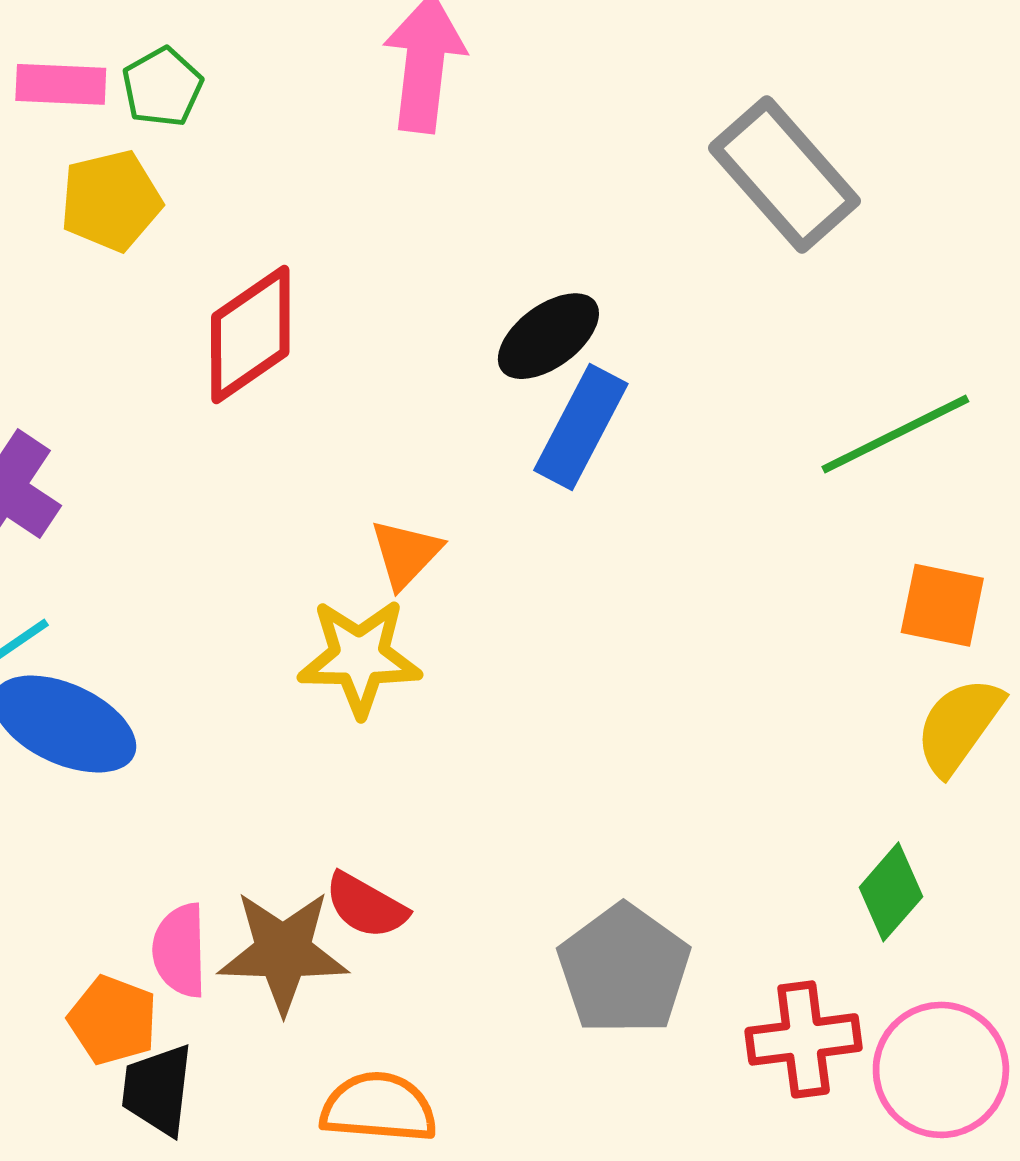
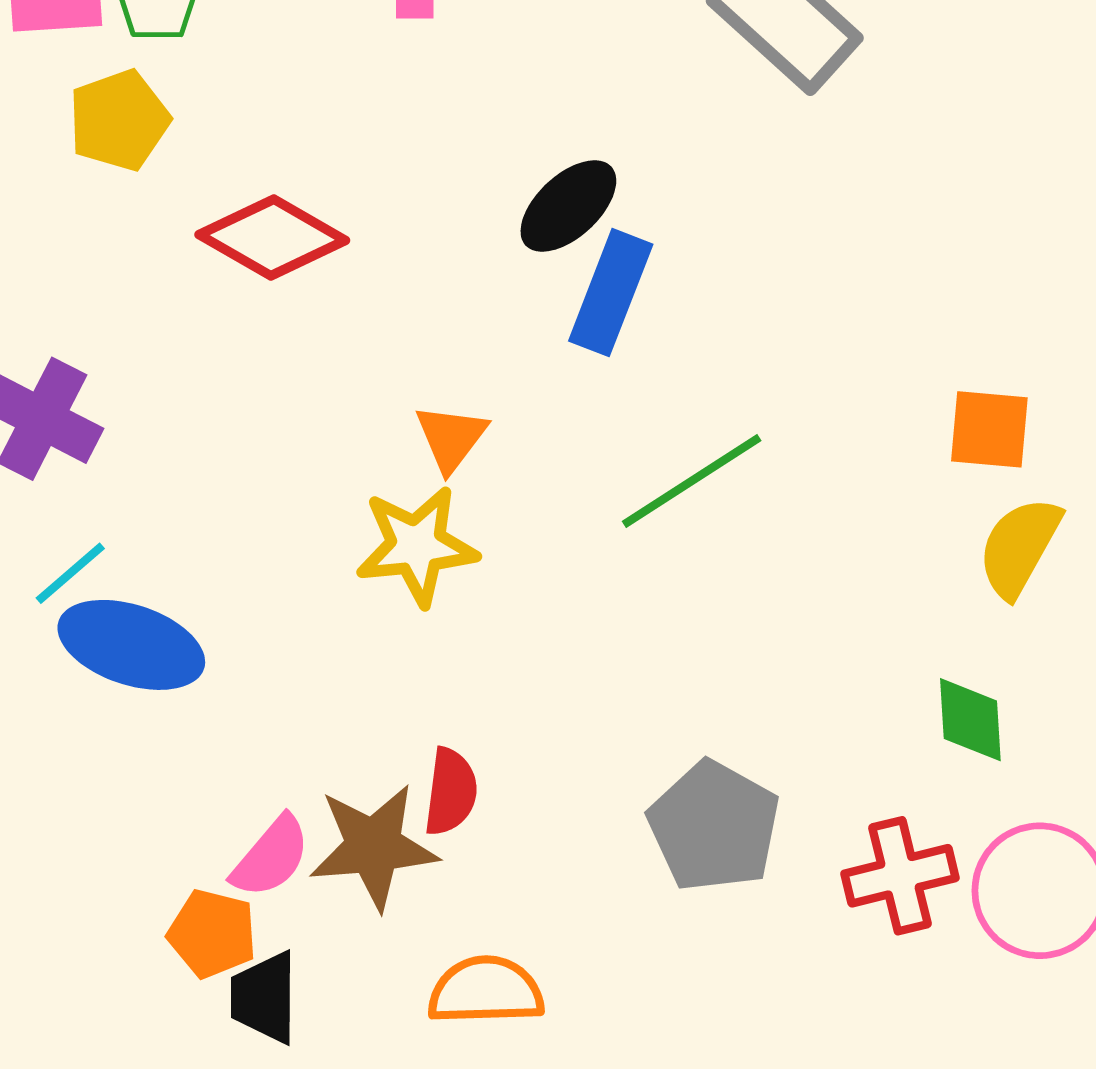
red diamond: (250, 334) -> (272, 238), turned 71
green line: (895, 434) -> (692, 481), moved
green diamond: (891, 892) -> (970, 720), turned -38
red semicircle: (366, 906) -> (451, 792), turned -106
pink semicircle: (180, 950) -> (271, 857), turned -132

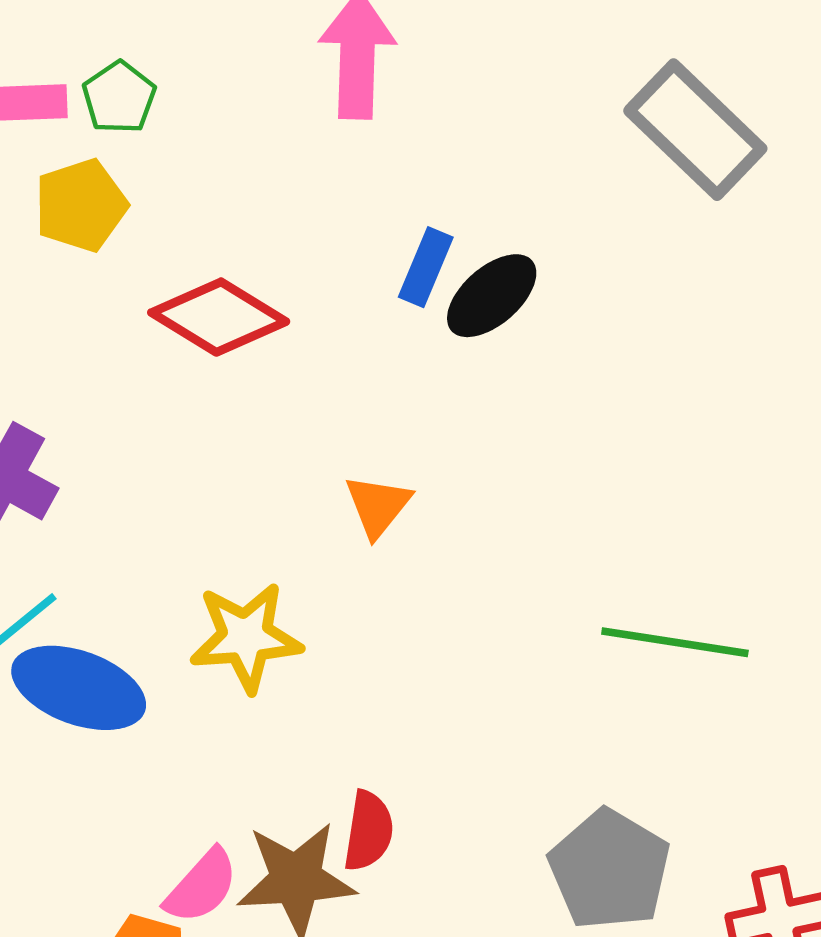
blue rectangle: (611, 293) -> (426, 267), moved, size x0.7
green line: (692, 481) -> (675, 642), moved, turned 40
yellow star: (417, 546) -> (246, 637), moved

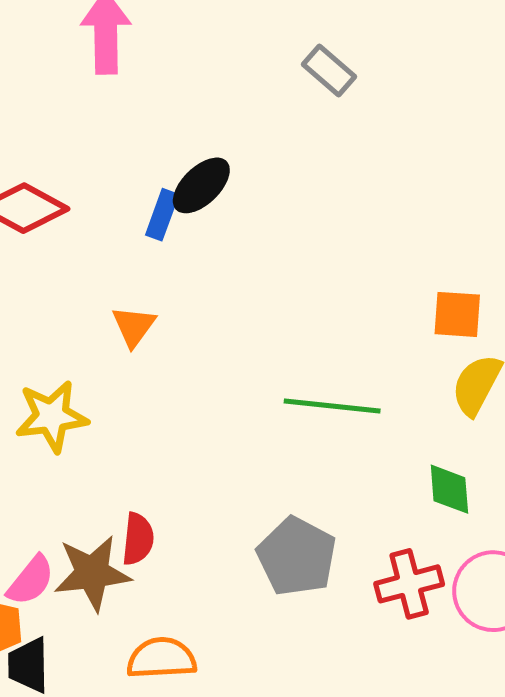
gray rectangle: (695, 130) -> (329, 70), size x0.6
blue rectangle: (426, 267) -> (162, 215), moved

